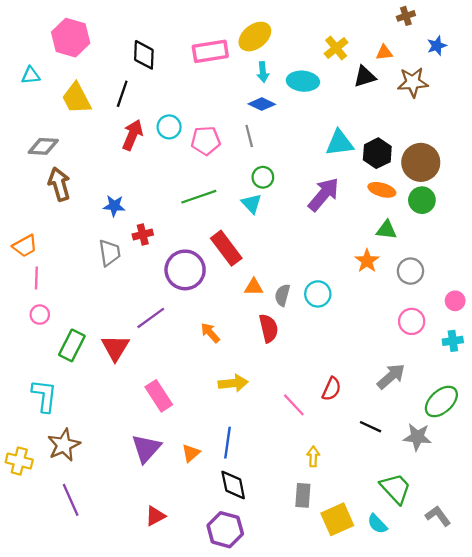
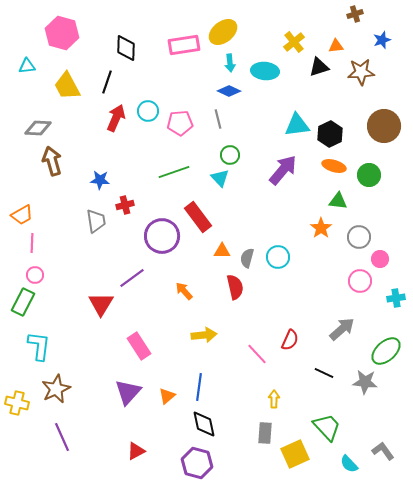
brown circle: (421, 162) -> (384, 126), moved
pink circle: (455, 301) -> (380, 259), moved
green rectangle: (72, 345) -> (23, 302), moved
green trapezoid: (396, 488) -> (327, 427), moved
cyan semicircle: (377, 524) -> (349, 464), moved

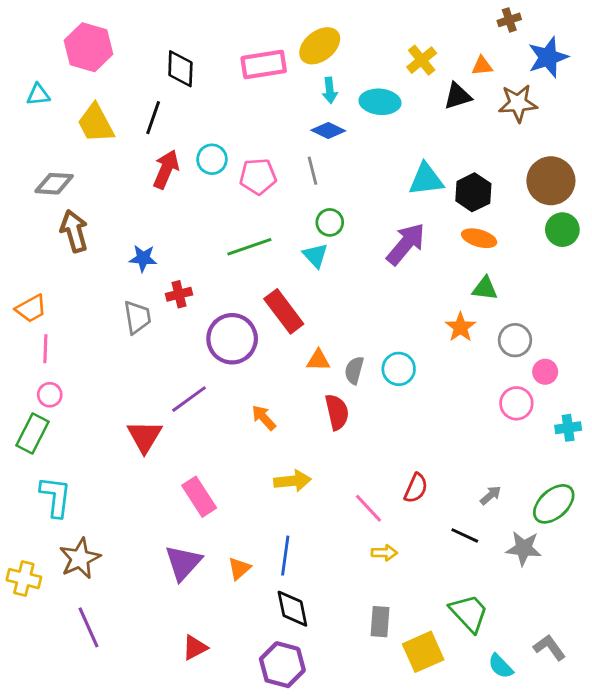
blue star: (382, 40) -> (548, 57), size x1.6
green circle: (369, 175) -> (562, 230), moved
gray arrow: (342, 329) -> (491, 495), moved, size x0.6
yellow arrow: (274, 399) -> (384, 553), moved, turned 90

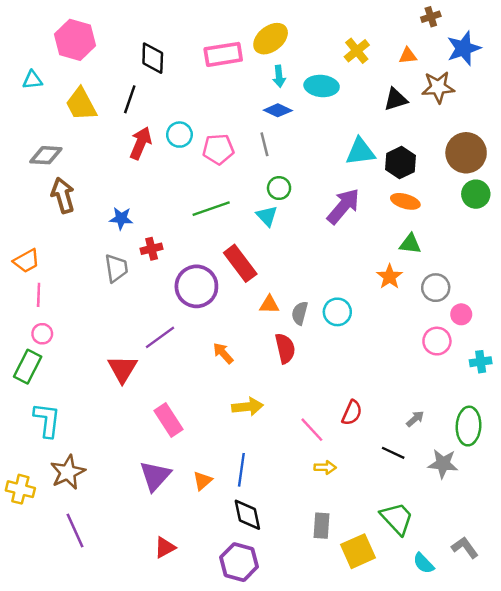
black triangle: (458, 96) -> (396, 99), moved
green ellipse: (554, 504) -> (469, 426), turned -45

